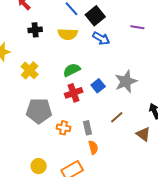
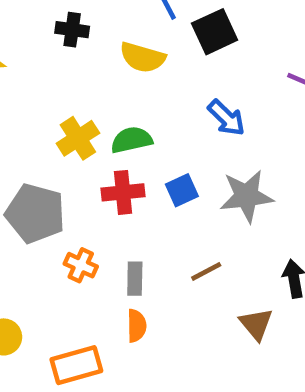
blue arrow: (101, 38) -> (226, 118), moved
yellow cross: (30, 70) -> (78, 138), moved

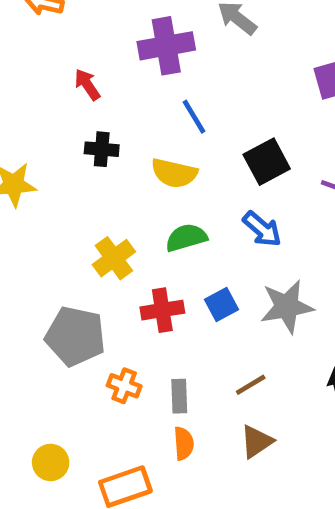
black square: (215, 32) -> (267, 162), moved
green semicircle: (131, 140) -> (186, 238), moved
brown triangle: (256, 324) -> (257, 442), moved, turned 39

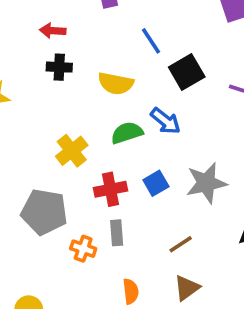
red arrow: (87, 84) -> (53, 31), moved, turned -50
blue line: (194, 117) -> (151, 41), moved
blue arrow: (262, 229) -> (165, 121), moved
gray rectangle: (179, 396) -> (117, 233), moved

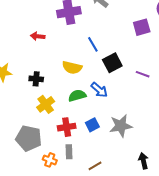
black cross: (59, 67) -> (36, 79), moved
brown line: (181, 244) -> (95, 166), moved

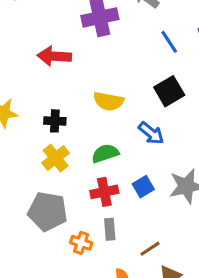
red arrow: (38, 36) -> (54, 56), size x1.5
blue line: (93, 44) -> (169, 42), moved
green semicircle: (77, 96) -> (105, 153), moved
yellow cross: (46, 104) -> (56, 158), moved

